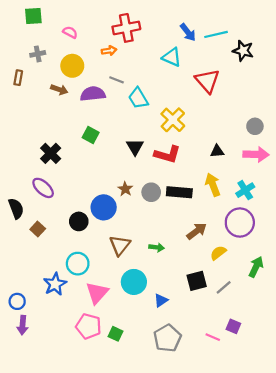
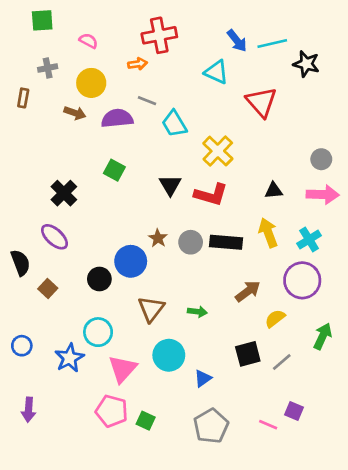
blue circle: (17, 301) -> (22, 346), moved

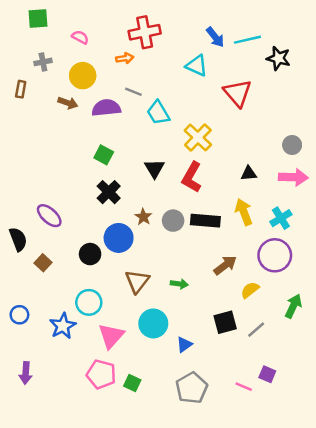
black cross: (64, 193) -> (109, 192), moved
red L-shape: (211, 195) -> (192, 177), turned 104

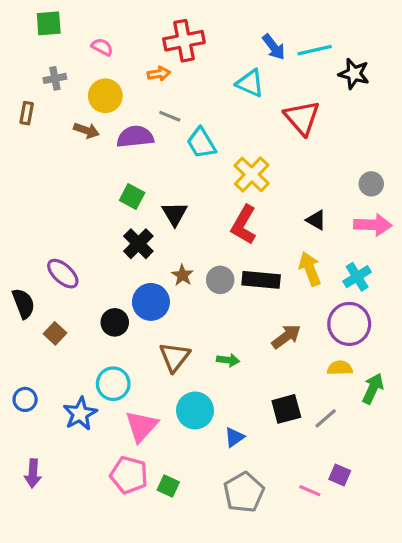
black triangle: (155, 169) -> (175, 214), moved
black triangle: (249, 173) -> (316, 220), turned 35
yellow semicircle: (250, 290) -> (340, 368), moved, turned 36

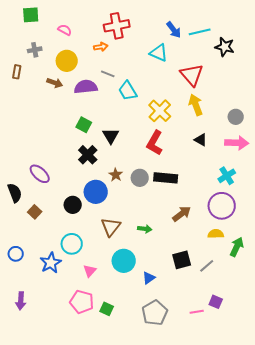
yellow arrow: (310, 269) -> (196, 105), moved
pink triangle: (142, 426) -> (90, 271), size x0.6
pink line: (310, 491) -> (197, 312), turned -32

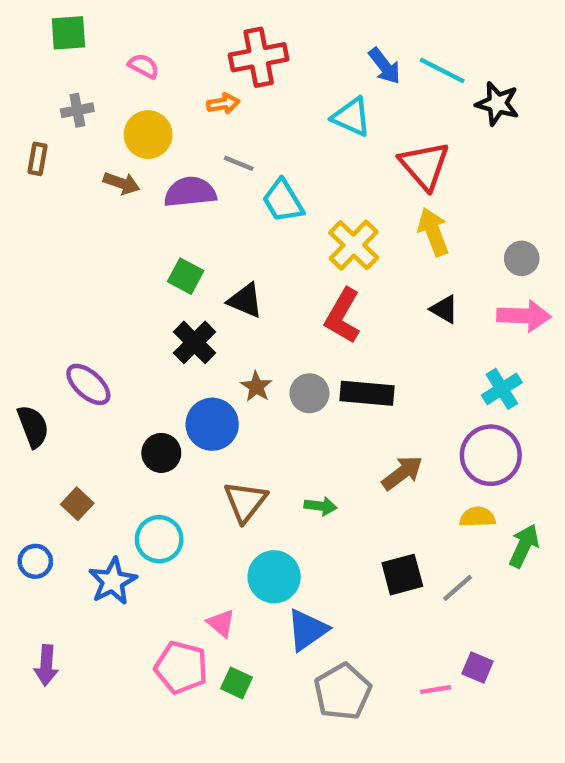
cyan line: (200, 32) -> (442, 70), turned 40
black triangle: (111, 136) -> (245, 300), turned -36
brown square: (35, 212) -> (77, 504), moved
pink triangle: (90, 271) -> (221, 623), moved, turned -32
blue triangle: (149, 278) -> (307, 630), moved, size x1.5

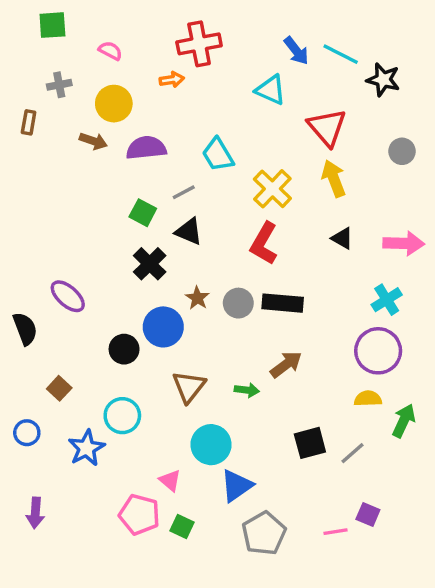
gray line: (239, 163) -> (184, 192), moved, turned -50
gray circle: (522, 258) -> (402, 151), moved
brown arrow: (402, 473) -> (286, 364), moved

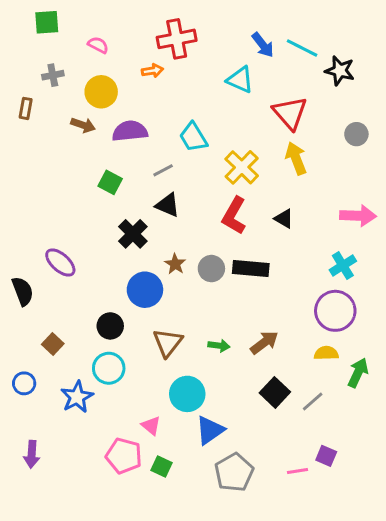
green square: (143, 213) -> (110, 182), moved
black triangle: (342, 238) -> (284, 219), moved
black circle: (124, 349) -> (110, 326), moved
brown arrow: (286, 364) -> (264, 343), moved
black square: (310, 443) -> (275, 392), turned -32

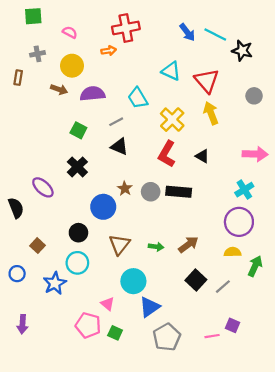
cyan triangle: (240, 80) -> (171, 71), moved
black cross: (133, 234) -> (77, 167), moved

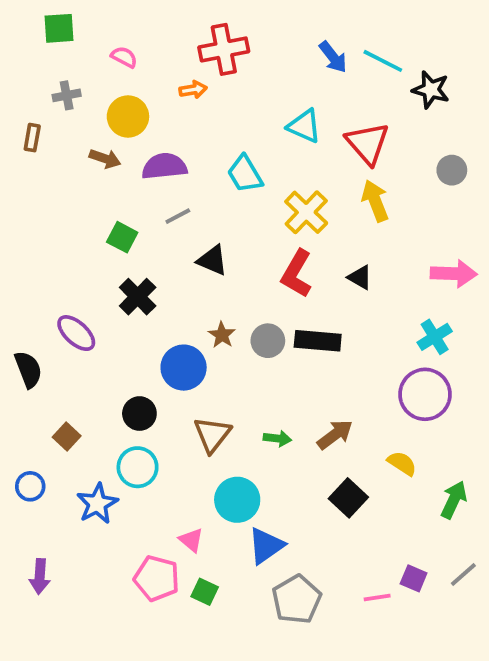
gray line: (116, 122) -> (178, 216), moved
green square: (78, 130) -> (122, 237), moved
yellow semicircle: (233, 252) -> (402, 463), moved, turned 35
green arrow: (255, 266) -> (454, 500), moved
gray line: (223, 287) -> (463, 574), moved

